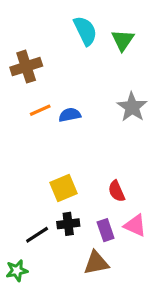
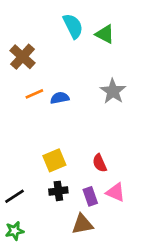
green triangle: (123, 40) -> (105, 34), turned -36
brown cross: (26, 67) -> (22, 57), turned -30
black line: (37, 235) -> (14, 196), moved

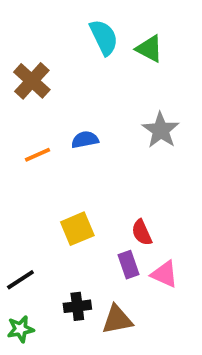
orange line: (34, 94) -> (38, 155), moved
black cross: (58, 191) -> (77, 306), moved
purple rectangle: (90, 196) -> (128, 265), moved

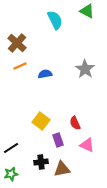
green triangle: (149, 49) -> (87, 11), moved
orange line: (38, 155) -> (20, 66), moved
yellow square: (77, 229) -> (41, 121), turned -30
purple rectangle: (128, 265) -> (58, 140), moved

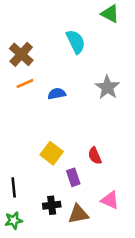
cyan semicircle: (55, 20) -> (76, 42), moved
pink triangle: (87, 145) -> (110, 200), moved
black line: (11, 148) -> (14, 187), turned -63

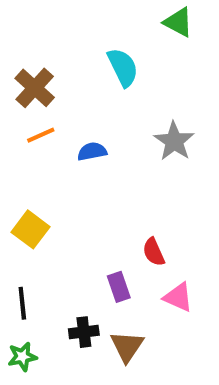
yellow square: (52, 153) -> (31, 229), moved
pink triangle: (110, 200) -> (178, 297), moved
brown triangle: (78, 214) -> (127, 346), turned -45

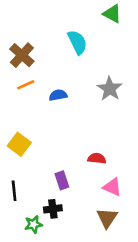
red semicircle: (154, 252) -> (97, 158), turned 120
purple rectangle: (119, 287) -> (62, 180), moved
brown triangle: (127, 346) -> (107, 218), moved
green star: (22, 357) -> (33, 224), moved

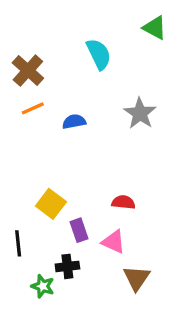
green triangle: (112, 14) -> (155, 28), moved
yellow square: (19, 144) -> (51, 204), moved
pink triangle: (112, 187) -> (114, 242), moved
green star: (33, 224) -> (43, 286), turned 30

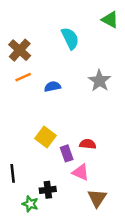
yellow square: (51, 204) -> (45, 137), moved
purple rectangle: (79, 230) -> (67, 153), moved

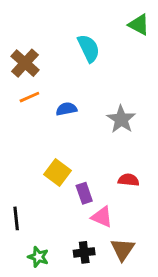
gray star: (99, 81) -> (121, 119), moved
red semicircle: (88, 144) -> (129, 180), moved
black cross: (48, 190) -> (84, 252), moved

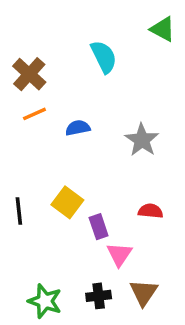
pink triangle: (102, 217) -> (119, 254), turned 40
black line: (16, 218) -> (19, 211), moved
green star: (38, 257) -> (45, 301), size x1.4

